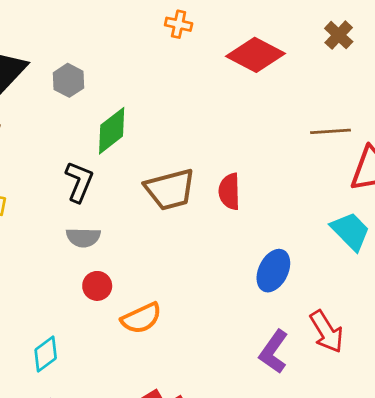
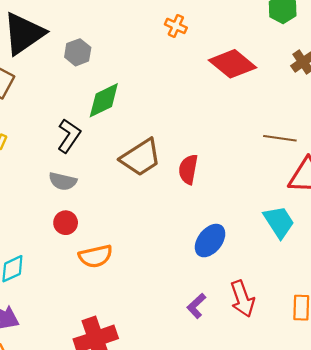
brown trapezoid: (170, 189) -> (141, 157), turned -30
purple L-shape: (274, 352) -> (196, 306), size x0.7

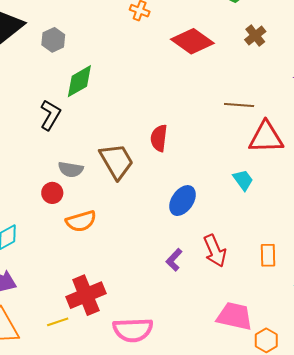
brown trapezoid: (141, 157) -> (116, 161), moved, turned -84
gray semicircle: (63, 181) -> (71, 169), moved
cyan trapezoid: (279, 222) -> (243, 180), size x0.7

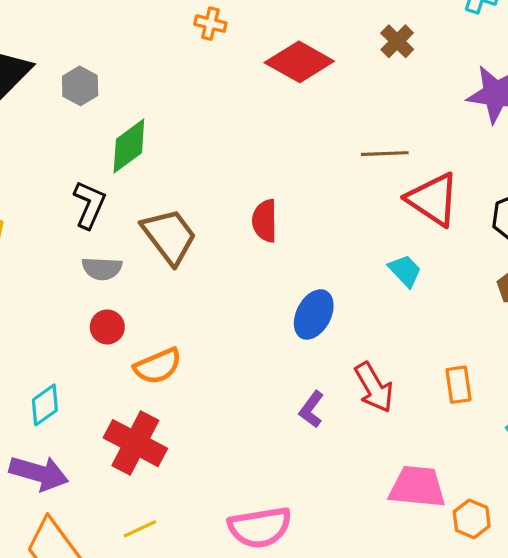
red triangle: (266, 137) -> (433, 199), turned 42
brown trapezoid: (116, 161) -> (169, 236), moved
gray semicircle: (71, 169) -> (102, 268), moved
red cross: (86, 295) -> (135, 443), moved, turned -33

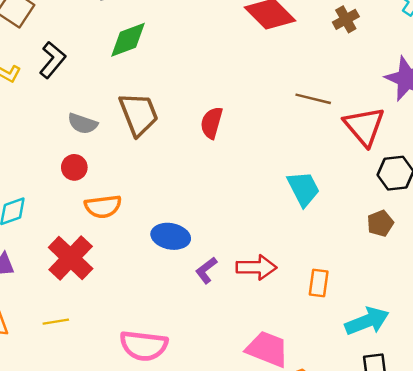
red triangle: (433, 199) -> (364, 126), moved
black L-shape: (89, 205) -> (52, 60), moved
cyan trapezoid: (405, 271) -> (303, 189), size x1.4
blue ellipse: (314, 314) -> (171, 236), moved, turned 57
red arrow: (374, 387) -> (256, 267), turned -75

